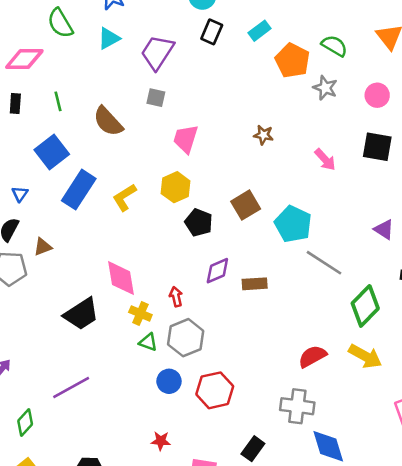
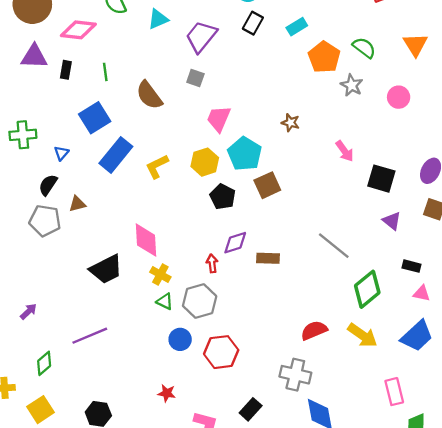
black square: (377, 147) -> (381, 179), moved
cyan pentagon: (293, 224) -> (245, 154), moved
red arrow: (176, 297) -> (212, 263), moved

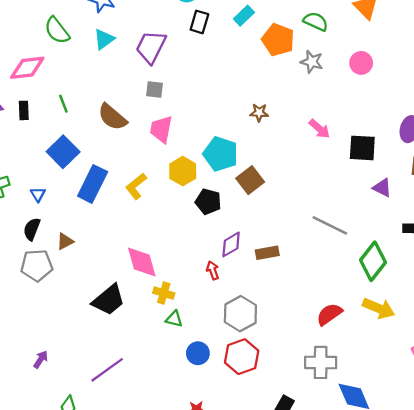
pink trapezoid: (219, 119) -> (161, 129), moved
gray hexagon: (200, 301) -> (240, 314), moved

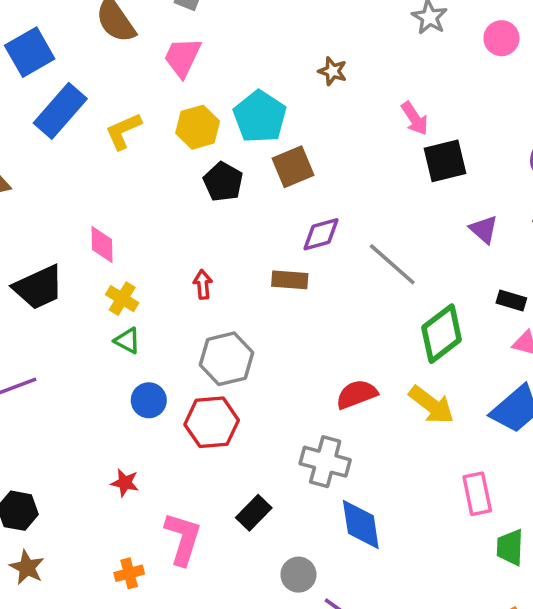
black square: (362, 148) -> (445, 161), moved, turned -32
purple diamond: (231, 244) -> (321, 234), moved
pink diamond: (142, 262) -> (102, 244), size x0.7

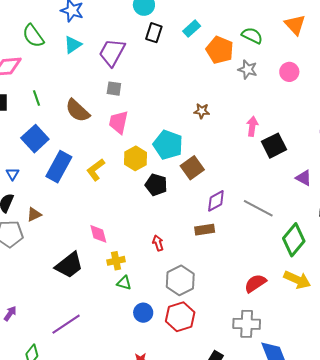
pink arrow: (415, 118) -> (252, 126), turned -126
yellow cross: (122, 299) -> (116, 261), turned -30

